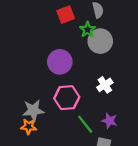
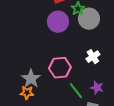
purple circle: (60, 62) -> (58, 22), moved
gray star: (33, 110) -> (31, 79), turned -30

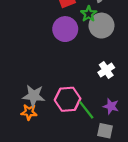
pink hexagon: (60, 68) -> (68, 99), moved
gray star: (31, 79) -> (34, 96), turned -30

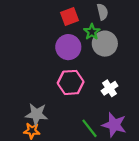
pink hexagon: (68, 99) -> (71, 82), moved
purple star: (111, 106) -> (114, 125), size x1.5

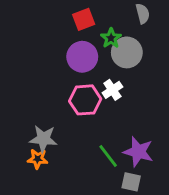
gray semicircle: (102, 12) -> (143, 14), moved
white cross: (110, 88) -> (112, 90), moved

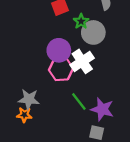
purple circle: (82, 57) -> (59, 50), moved
white cross: (112, 90) -> (82, 61), size x1.5
green line: (108, 156) -> (79, 101), moved

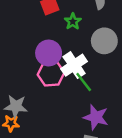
gray circle: (93, 32) -> (104, 41), moved
green line: (79, 101) -> (84, 82), moved

